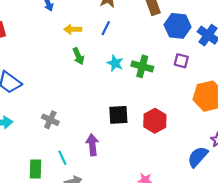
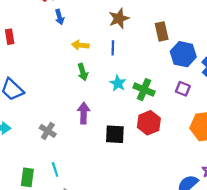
blue line: (106, 28) -> (113, 48), turned -32
red hexagon: (155, 121) -> (149, 123), moved
purple arrow: (92, 145) -> (84, 113), moved

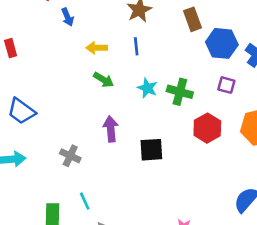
green arrow: (83, 72) -> (104, 80), turned -35
red hexagon: (149, 123) -> (207, 128), moved

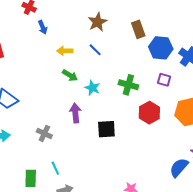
blue line: (136, 46) -> (95, 50), turned -40
cyan star: (147, 88) -> (92, 88), moved

